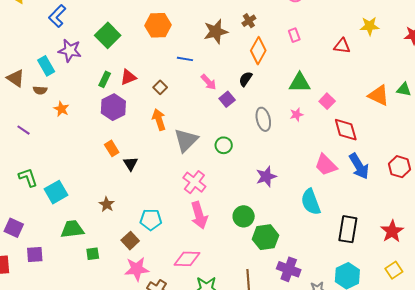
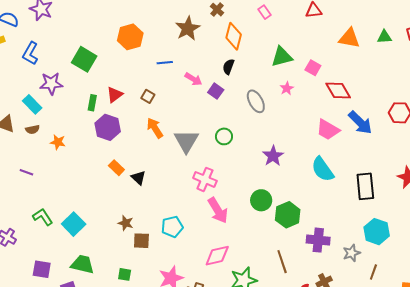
orange triangle: (379, 95) -> (349, 38), moved
green trapezoid: (72, 229) -> (82, 264), moved, turned 35
brown square: (130, 241) -> (141, 241), moved, turned -30
green square: (93, 254) -> (125, 274), turned 32

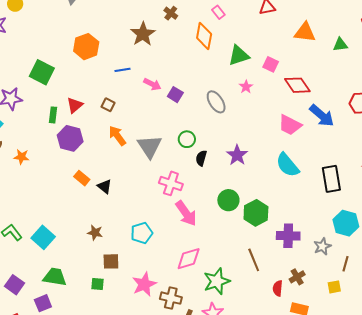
orange diamond: (234, 36) -> (204, 36), moved
green triangle: (384, 37) -> (340, 45), moved
black semicircle: (228, 67) -> (201, 158), moved
brown square: (141, 241) -> (111, 261), moved
purple square: (42, 269) -> (14, 285), turned 30

